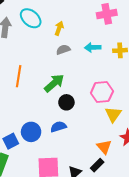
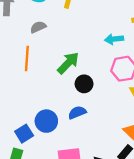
cyan arrow: (93, 47) -> (114, 39), moved
gray semicircle: (63, 50) -> (38, 27), moved

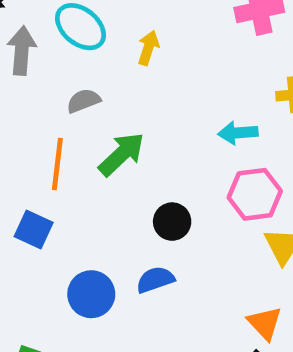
green arrow: (68, 63) -> (122, 154), moved
blue square: (24, 134) -> (34, 230), moved, turned -36

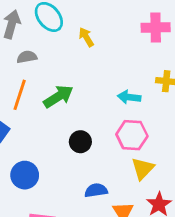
yellow arrow: (148, 48) -> (86, 37), turned -60
gray semicircle: (83, 101) -> (27, 57), moved
blue semicircle: (155, 280) -> (96, 190), moved

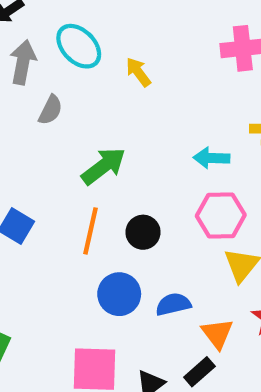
gray semicircle: (27, 57) -> (50, 110), turned 132
orange line: (20, 95) -> (91, 231), moved
blue circle: (25, 175) -> (119, 294), moved

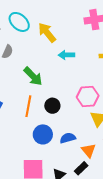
yellow arrow: (138, 72) -> (47, 33), size x1.5
cyan arrow: (211, 158) -> (66, 55), moved
green arrow: (104, 166) -> (33, 76), turned 85

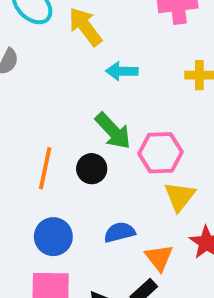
green arrow: (33, 76) -> (113, 131), moved
blue circle: (43, 134) -> (53, 237), moved

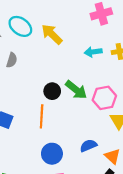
cyan arrow: (122, 71) -> (93, 52), moved
black circle: (92, 169) -> (52, 91), moved

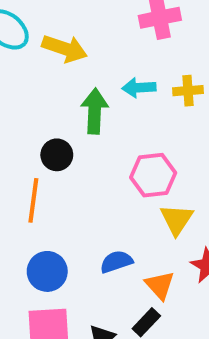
yellow arrow: (52, 34) -> (65, 49), turned 150
green arrow: (76, 90) -> (95, 111), moved, turned -130

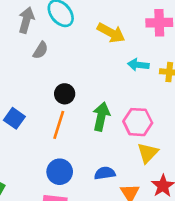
yellow arrow: (65, 49) -> (111, 33), moved
green arrow: (95, 111) -> (101, 117), moved
black circle: (57, 155) -> (65, 94), moved

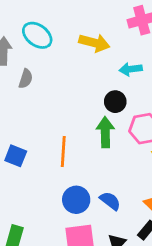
black circle: (65, 94) -> (115, 102), moved
blue semicircle: (105, 173) -> (110, 201), moved, turned 60

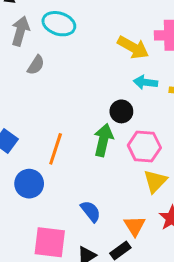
cyan ellipse: (37, 35) -> (59, 24), turned -32
yellow arrow: (94, 43) -> (133, 47), moved
blue circle: (76, 200) -> (29, 184), moved

